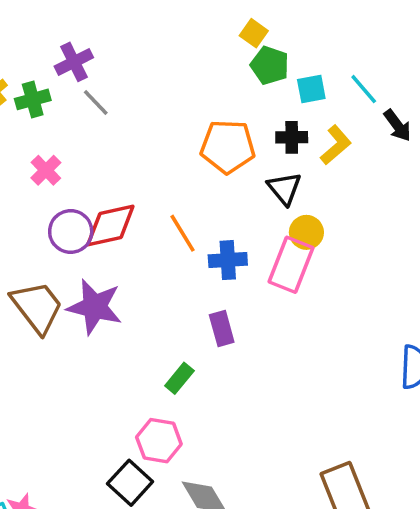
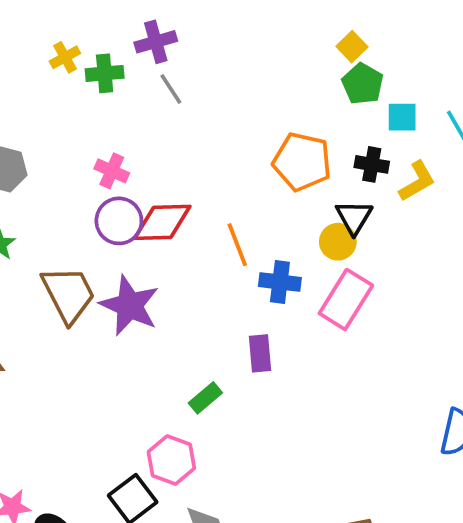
pink cross: (46, 170) -> (112, 171), moved, turned -32
yellow circle: (306, 232) -> (338, 242), moved

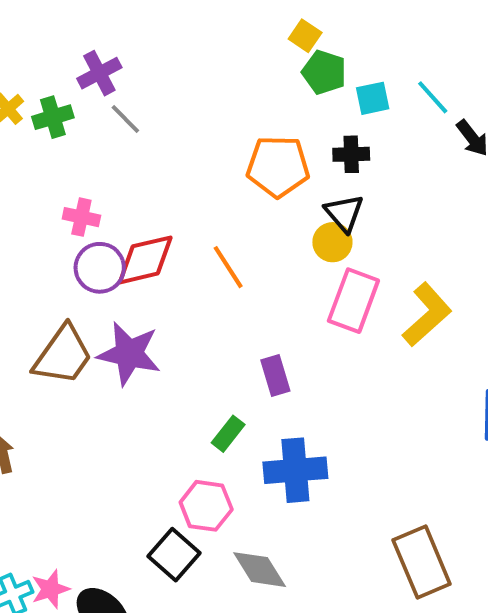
yellow L-shape: (417, 181) -> (427, 315), moved, size x1.4
blue cross: (280, 282) -> (295, 470), moved, size x1.4
brown trapezoid: (68, 294) -> (63, 355), turned 74

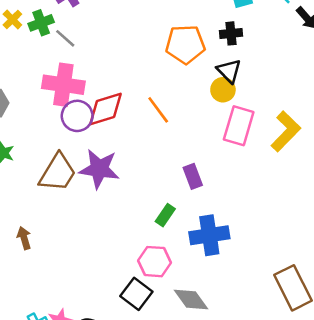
gray line: (125, 119) -> (65, 38), moved
pink cross: (81, 217) -> (63, 85), size x1.8

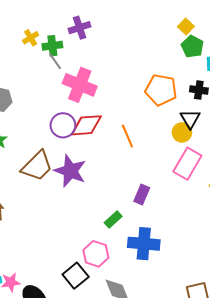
gray line: (65, 38) -> (55, 61), moved
pink cross: (63, 85) -> (80, 85), moved
purple rectangle: (193, 176) -> (142, 194), turned 30

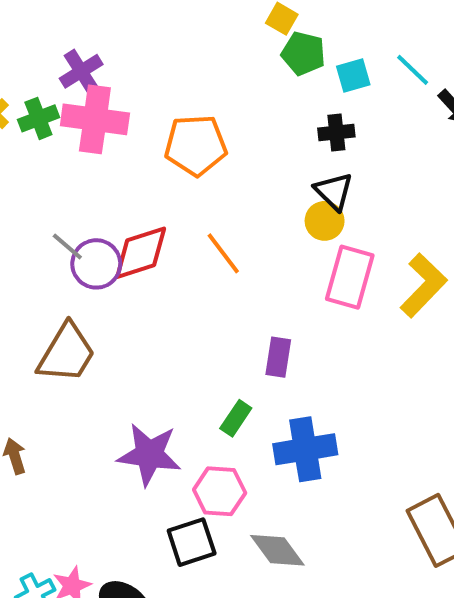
gray line: (55, 61) -> (67, 246), moved
pink cross: (80, 85) -> (95, 119), moved
orange pentagon: (161, 90) -> (196, 145), moved
purple star: (70, 171) -> (149, 454), moved
black square: (76, 276) -> (192, 542), turned 35

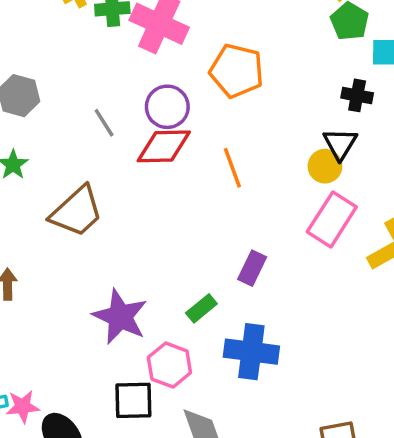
purple circle: (96, 264) -> (167, 107), moved

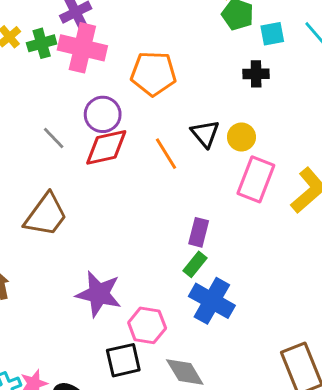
black triangle: (340, 144) -> (205, 134), moved
green rectangle: (201, 308) -> (195, 264), moved
blue cross: (251, 352) -> (212, 301), turned 33

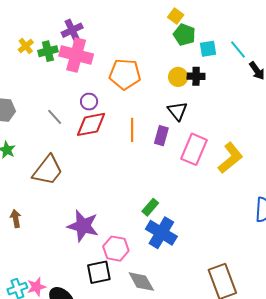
purple circle: (103, 114) -> (89, 102), size x0.7
black triangle: (205, 134) -> (177, 111), moved
yellow circle: (241, 137) -> (178, 77), moved
orange line: (166, 154) -> (132, 130), turned 30
purple rectangle: (199, 232) -> (161, 136), moved

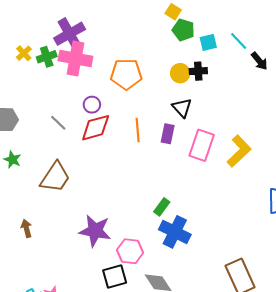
purple cross: (72, 30) -> (70, 34), size x1.4

